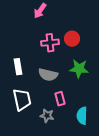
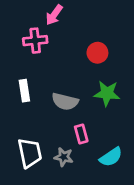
pink cross: (50, 43) -> (35, 41), moved
white trapezoid: (22, 100) -> (30, 153), moved
cyan semicircle: (82, 116) -> (111, 157), turned -126

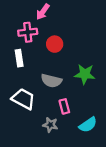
red circle: (97, 53) -> (55, 44), moved
white rectangle: (24, 91) -> (19, 58), moved
white trapezoid: (30, 153) -> (23, 99), moved, turned -50

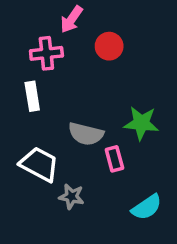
red circle: (55, 44) -> (109, 46), moved
pink rectangle: (64, 106) -> (114, 159), moved
gray star: (50, 125) -> (72, 196), moved

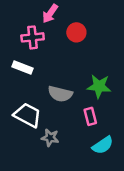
white rectangle: (32, 96) -> (23, 67), turned -60
pink rectangle: (114, 159) -> (90, 116), moved

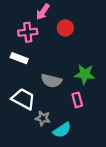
cyan semicircle: (103, 145) -> (62, 130), moved

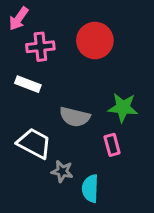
pink arrow: (43, 12) -> (19, 19), moved
red circle: (65, 28) -> (95, 40), size x1.5
cyan semicircle: (62, 130) -> (90, 188), turned 126

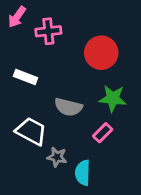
red circle: (95, 40) -> (101, 53), moved
pink cross: (40, 47) -> (48, 31), moved
pink rectangle: (112, 145) -> (103, 133), turned 60

